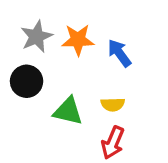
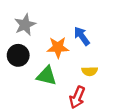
orange star: (78, 40) -> (58, 47), moved
yellow semicircle: (113, 104) -> (90, 71), moved

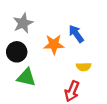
green triangle: (47, 76) -> (26, 77), moved

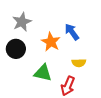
orange star: (54, 44) -> (51, 42), turned 30
green triangle: (26, 77) -> (43, 73), moved

